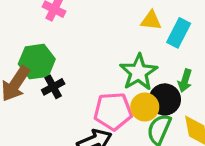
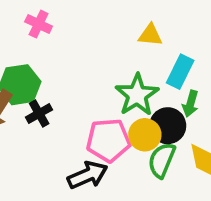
cyan rectangle: (179, 33) -> (180, 72), moved

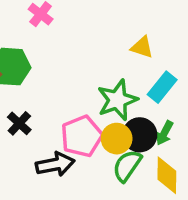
green arrow: (190, 104) -> (164, 133), moved
black cross: (39, 113) -> (19, 123), moved, turned -30
pink pentagon: (108, 140) -> (82, 136), turned -30

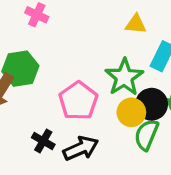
black cross: (19, 123) -> (43, 141), moved
pink pentagon: (82, 136) -> (78, 101), moved

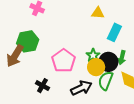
green star: (124, 77) -> (93, 55), moved, size x0.6
black arrow: (81, 148) -> (81, 88), moved

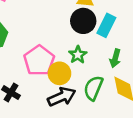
black circle: (108, 62) -> (83, 21), moved
yellow circle: (96, 67) -> (59, 73), moved

